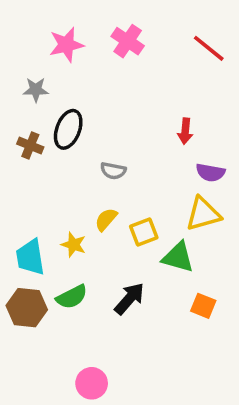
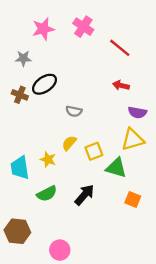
red line: (209, 48) -> (120, 48), moved
black ellipse: (68, 129) -> (44, 84), turned 35
red arrow: (185, 131) -> (121, 85), turned 98
brown hexagon: (27, 308) -> (17, 231), moved

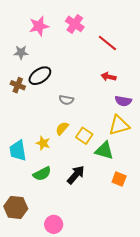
yellow square: (94, 151) -> (84, 136), turned -35

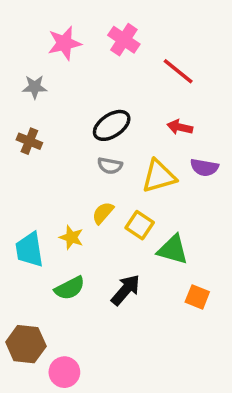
black ellipse: (40, 76) -> (112, 125), moved
yellow triangle: (119, 125) -> (159, 176), moved
pink circle: (54, 224) -> (64, 372), moved

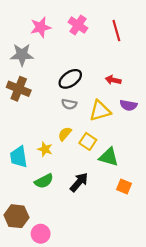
red line: (178, 71) -> (116, 31), moved, turned 35
gray star: (35, 87) -> (22, 55), size x1.5
brown cross: (29, 141) -> (19, 89), size x1.5

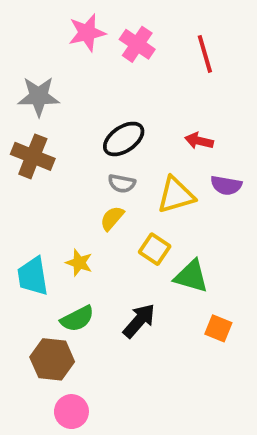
pink star: (41, 27) -> (87, 33), moved
yellow semicircle: (65, 134) -> (112, 218), moved
brown hexagon: (16, 216) -> (52, 359), moved

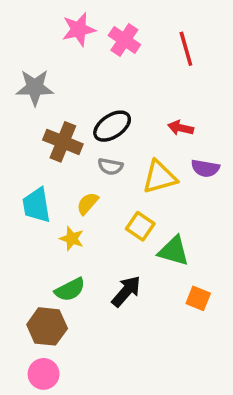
brown cross: (33, 156) -> (63, 142), moved
yellow semicircle: (112, 218) -> (87, 203), moved
cyan trapezoid: (33, 276) -> (37, 205), moved
pink circle: (71, 412) -> (44, 374), moved

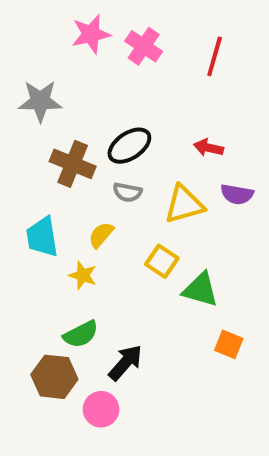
red line: (186, 49) -> (215, 56), turned 32
black arrow: (126, 291) -> (125, 363), moved
pink circle: (44, 374) -> (101, 409), moved

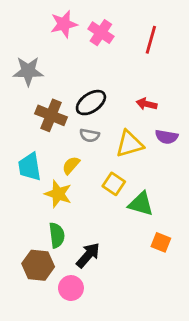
yellow star: (83, 275) -> (58, 194), size x1.4
green semicircle: (81, 334) -> (57, 235), turned -70

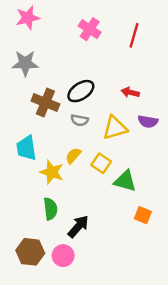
pink star: (64, 24) -> (28, 18), moved
yellow semicircle: (71, 165) -> (73, 156), moved
brown hexagon: (38, 265) -> (30, 252), moved

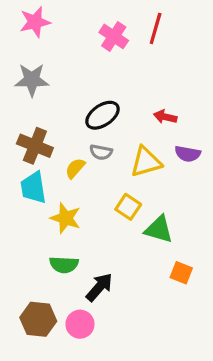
red line: (134, 35) -> (156, 28), moved
brown cross: (45, 102) -> (35, 146), moved
yellow semicircle: (73, 156) -> (75, 168), moved
green semicircle: (50, 209) -> (64, 265), turned 100

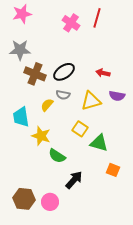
brown cross: (35, 146) -> (35, 74), moved
green semicircle: (64, 265) -> (57, 156), moved, turned 30
black arrow: (99, 287) -> (74, 180), moved

